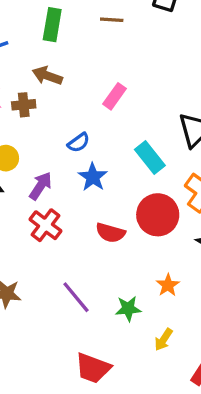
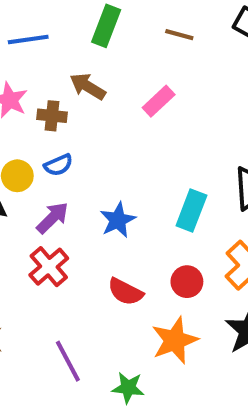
pink rectangle: (114, 96) -> (159, 101), moved
blue semicircle: (79, 143) -> (58, 165), moved
cyan rectangle: (150, 157) -> (191, 210), turned 48
red circle: (158, 215) -> (187, 282), size x0.6
orange star: (168, 285) -> (175, 340), moved, size x1.6

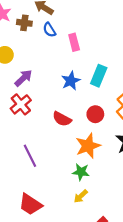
pink rectangle: (159, 101) -> (74, 42), moved, turned -63
blue semicircle: (58, 165) -> (49, 30), moved, turned 80
blue star: (118, 220) -> (71, 81), moved
green star: (128, 388) -> (81, 172), moved

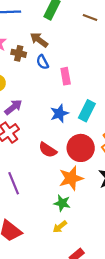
red circle: (95, 114) -> (81, 148), size x1.6

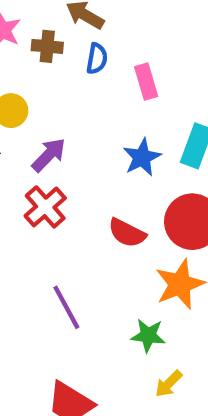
blue semicircle: (42, 62) -> (97, 59), turned -136
green star: (62, 203) -> (148, 335), moved

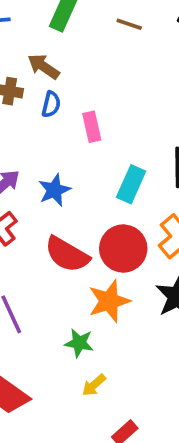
blue star: (142, 157) -> (54, 190), moved
red semicircle: (127, 233) -> (67, 254), size x1.4

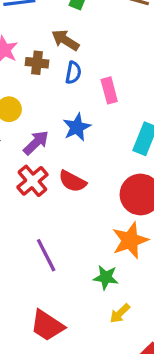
blue star: (54, 190) -> (77, 127), moved
red semicircle: (67, 254) -> (72, 181), moved, size x0.7

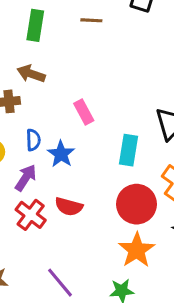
blue semicircle: (73, 73) -> (33, 140), moved

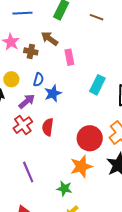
pink rectangle: (84, 112) -> (69, 57), moved
cyan rectangle: (129, 150) -> (97, 85), moved
red semicircle: (69, 207) -> (48, 127), turned 66

